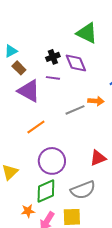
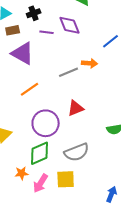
black cross: (53, 57) -> (34, 13), moved
brown rectangle: (19, 68) -> (13, 30), turned -56
purple line: (53, 78) -> (47, 32), moved
red triangle: (98, 158) -> (76, 108), moved

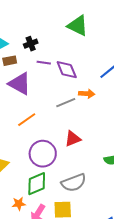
purple diamond: (70, 25) -> (67, 70), moved

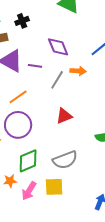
purple line: (44, 63) -> (35, 66), moved
gray line: (66, 103) -> (57, 80), turned -36
purple circle: (43, 154) -> (18, 125), moved

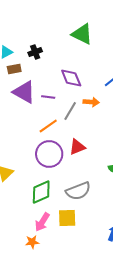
orange line: (18, 97) -> (48, 126), moved
purple circle: (18, 125) -> (49, 154), moved
orange star: (10, 181) -> (32, 242), moved

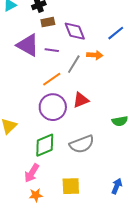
brown rectangle: (14, 69) -> (48, 22), moved
yellow square: (67, 218) -> (71, 186), moved
pink arrow: (42, 222) -> (32, 173), moved

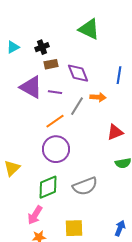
blue line: (116, 33) -> (119, 75), turned -42
red triangle: (81, 100) -> (115, 132), moved

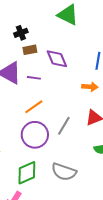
orange arrow: (98, 97) -> (90, 87), moved
gray line: (77, 106) -> (64, 126), moved
gray semicircle: (85, 186) -> (64, 172), turned 40

